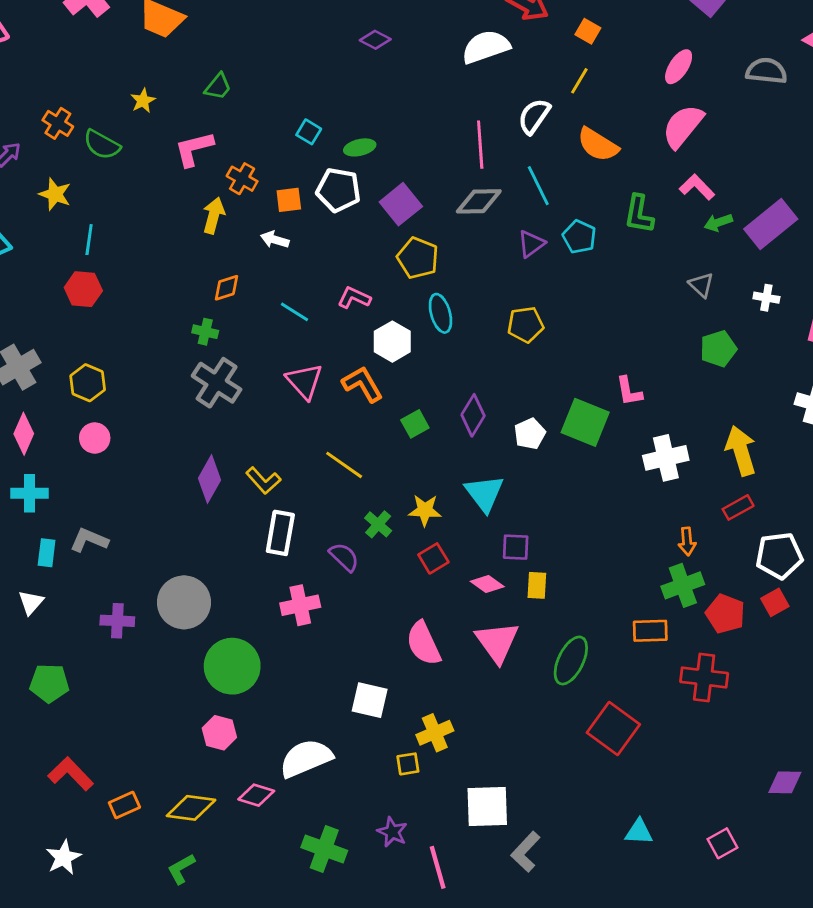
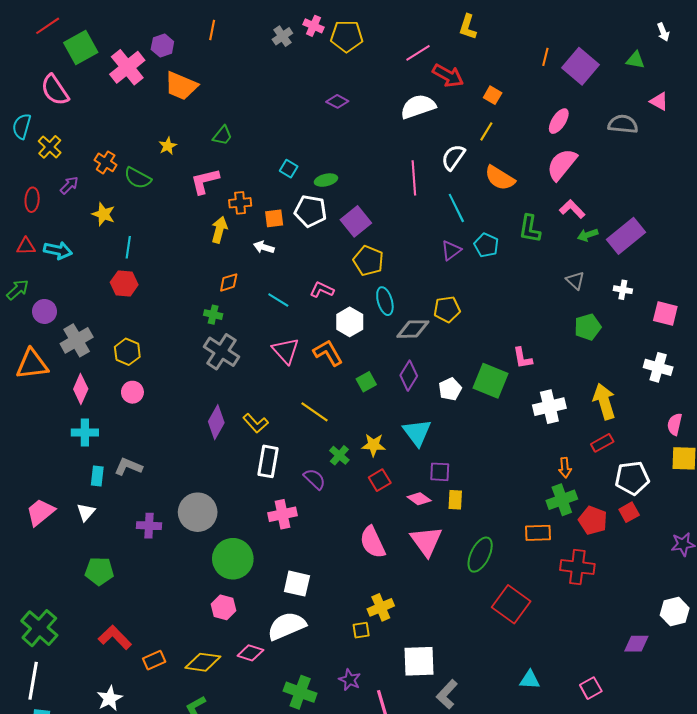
orange cross: (242, 179) -> (240, 203), turned -35
gray diamond: (479, 201) -> (413, 329), moved
white square: (370, 700) -> (297, 584), moved

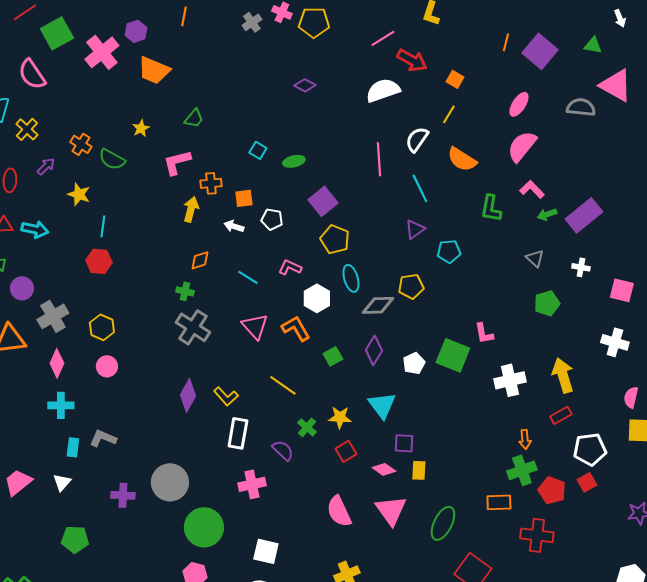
pink triangle: (659, 101) -> (616, 85), size x1.8
white pentagon: (310, 211) -> (272, 219), moved, size x0.7
cyan pentagon: (486, 245) -> (449, 251), moved, turned -30

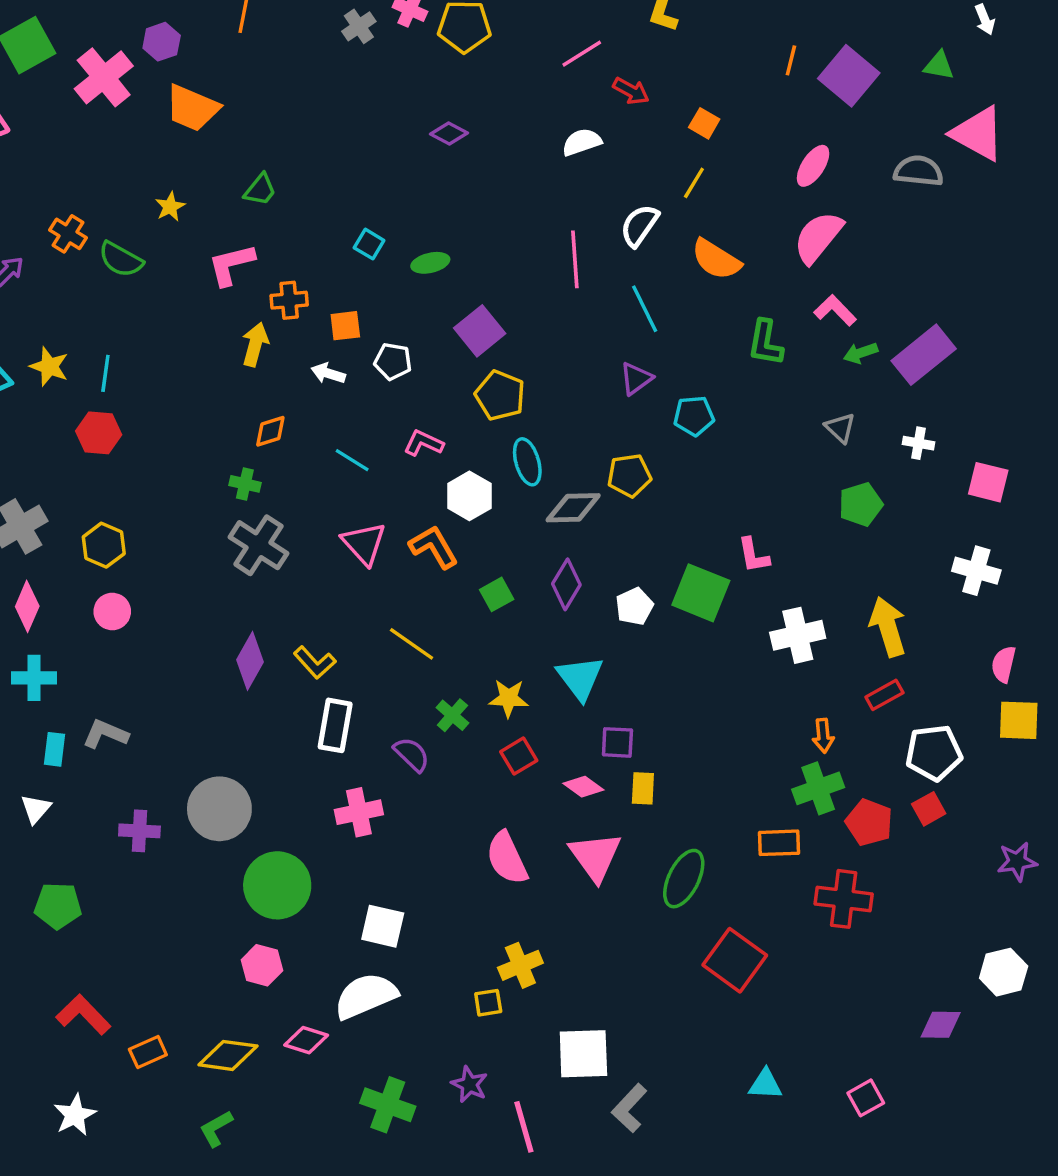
red arrow: (412, 60) -> (631, 91), size x0.7
white semicircle: (383, 90) -> (582, 142), size x0.7
yellow star: (79, 194) -> (49, 367), moved

